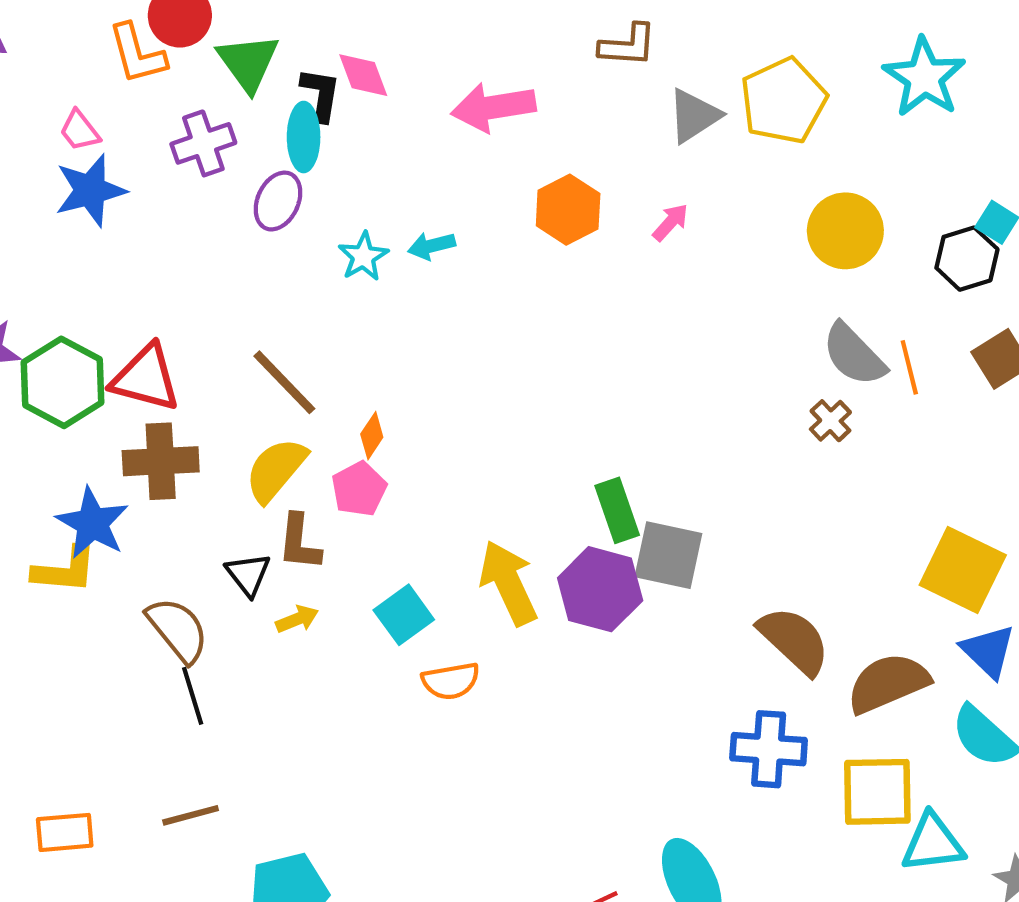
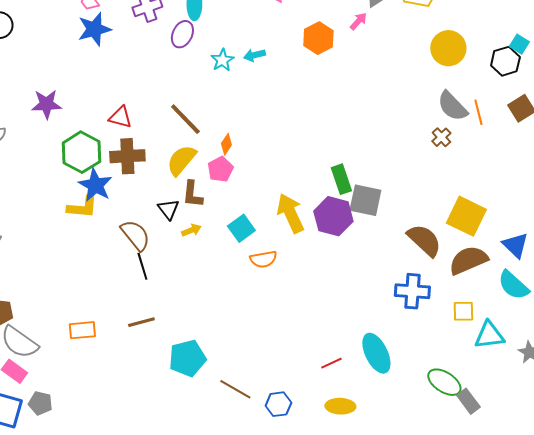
pink arrow: (670, 222) -> (358, 21), moved
red triangle: (146, 378) -> (120, 117), size x0.7
green hexagon: (63, 382) -> (81, 152), moved
yellow square: (963, 570) -> (466, 216), moved
yellow square: (877, 792) -> (463, 311), size x0.6

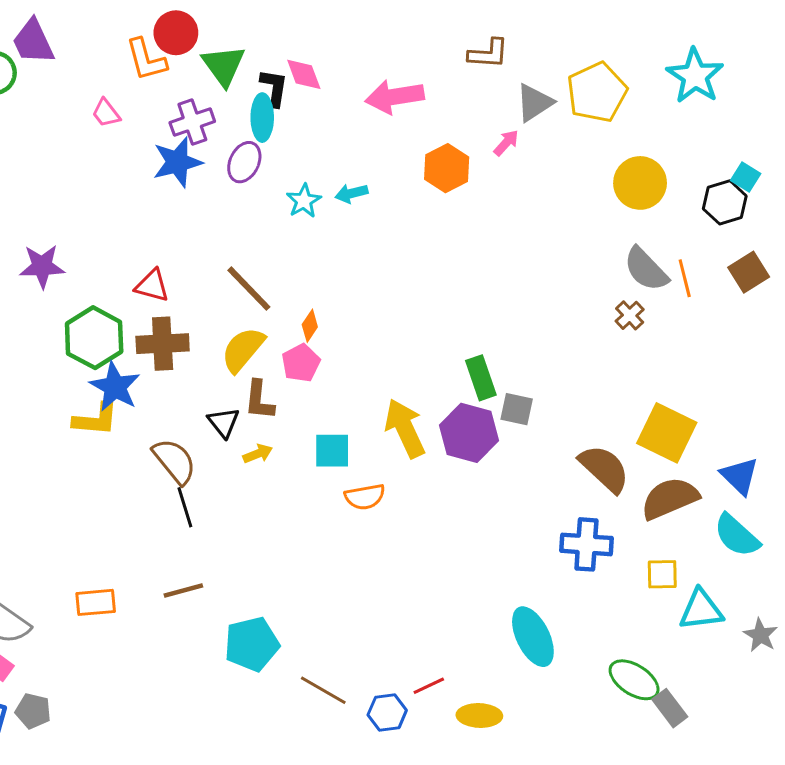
blue star: (94, 29) -> (177, 162), moved
gray square: (365, 200) -> (517, 409), size x0.7
cyan square: (241, 228) -> (332, 451), turned 36
red line: (331, 363) -> (429, 686), moved

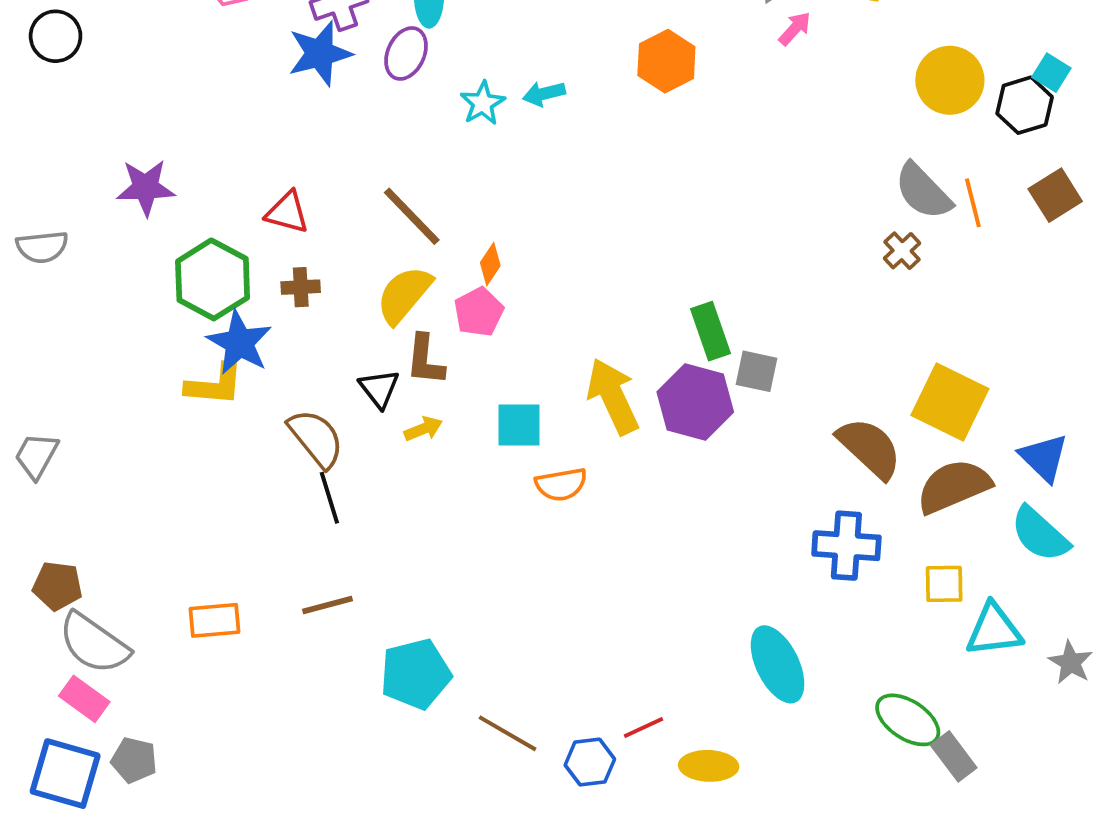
pink arrow: (506, 143) -> (795, 29), moved
yellow circle: (640, 183) -> (950, 80), moved
brown cross: (163, 344) -> (301, 287), size x0.6

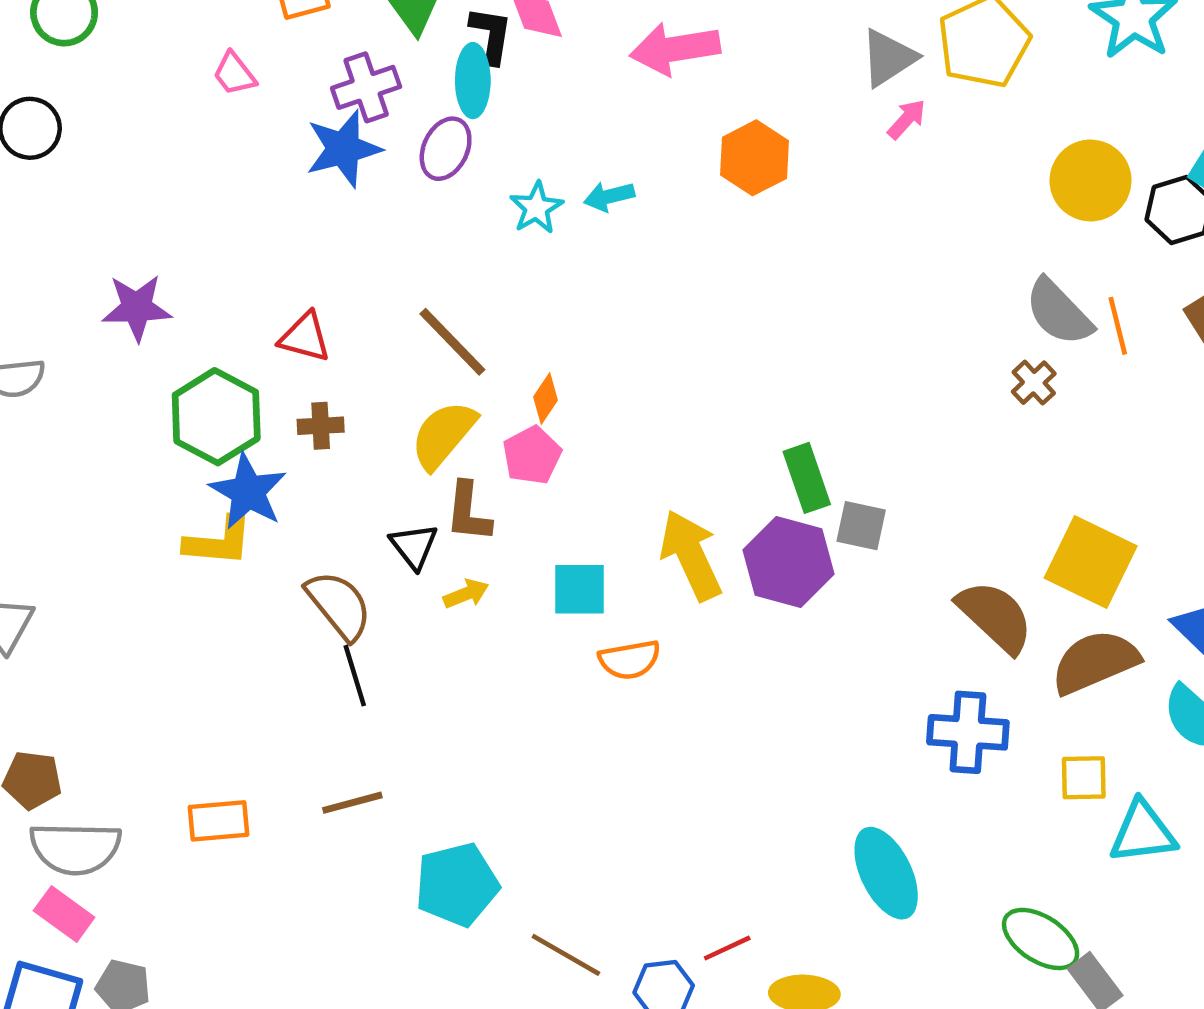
gray semicircle: (94, 643) -> (75, 848), turned -34

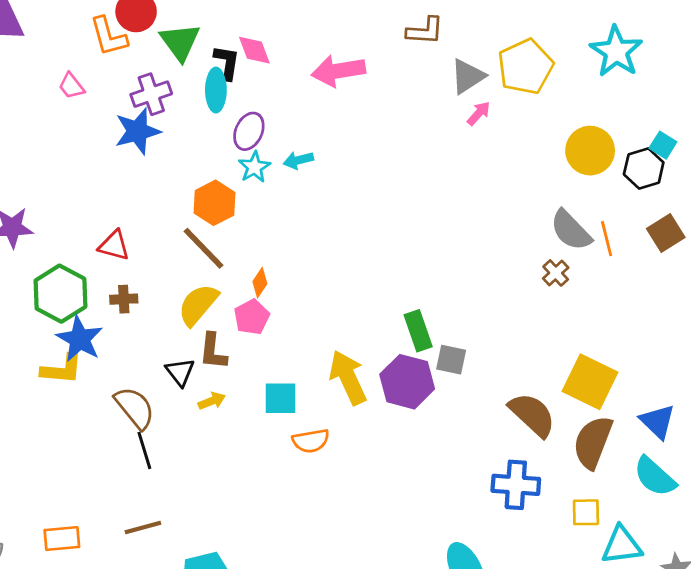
purple ellipse: (446, 149) -> (249, 131), moved
orange hexagon: (754, 158) -> (215, 203), moved
brown semicircle: (1095, 662) -> (593, 442), turned -46

